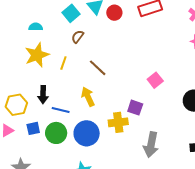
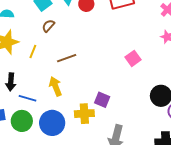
brown line: (98, 68) -> (67, 58), turned -66
pink square: (155, 80) -> (133, 58), moved

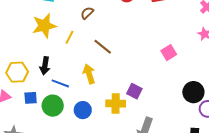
brown line: (67, 58) -> (103, 47), turned 54
blue circle: (52, 123) -> (83, 110), size x0.7

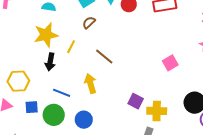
black arrow: (45, 66) -> (50, 62), moved
yellow cross: (116, 103) -> (157, 111), moved

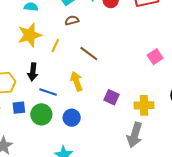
brown semicircle: (89, 23) -> (72, 20), turned 32
black arrow: (50, 62) -> (33, 72), moved
purple square: (136, 101) -> (111, 97), moved

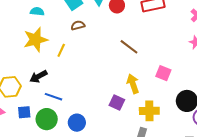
brown line: (89, 53) -> (129, 47), moved
pink square: (155, 57) -> (163, 73), moved, turned -35
black arrow: (33, 72) -> (38, 76), turned 54
yellow arrow: (76, 81) -> (133, 84), moved

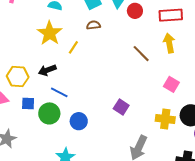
yellow star: (36, 40) -> (50, 33), turned -30
yellow arrow: (133, 84) -> (169, 43), moved
yellow cross: (149, 111) -> (165, 119), moved

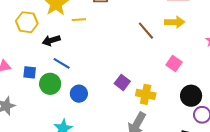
yellow arrow: (169, 43) -> (175, 22), turned 96
yellow line: (73, 47) -> (79, 20), turned 48
yellow hexagon: (18, 76) -> (27, 22), moved
yellow cross: (165, 119) -> (146, 94), moved

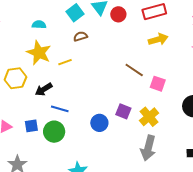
brown line: (146, 31) -> (134, 70), moved
pink square: (174, 64) -> (158, 84), moved
blue circle: (79, 94) -> (99, 123), moved
yellow cross: (146, 94) -> (149, 117), turned -36

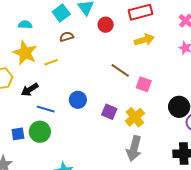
red circle: (118, 14) -> (106, 25), moved
blue circle: (99, 123) -> (78, 100), moved
blue square: (31, 126) -> (18, 134), moved

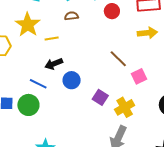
pink square: (144, 84) -> (139, 76), turned 35
black arrow: (30, 90) -> (54, 64), moved

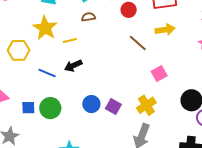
brown line: (118, 59) -> (138, 43), moved
blue circle: (72, 80) -> (91, 104), moved
blue line: (38, 84) -> (47, 73), moved
purple square: (100, 97) -> (113, 107), moved

